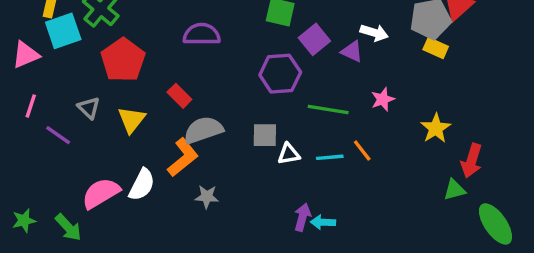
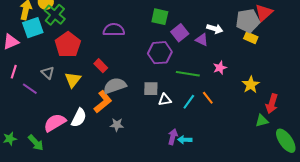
cyan line: (330, 157) -> (189, 102), turned -49

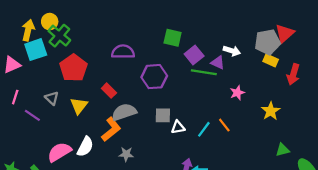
purple hexagon: (160, 53) -> (154, 77), moved
green line: (188, 74) -> (204, 72), moved
red arrow: (272, 104) -> (293, 74), moved

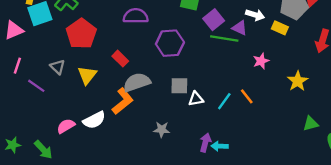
yellow rectangle: (271, 60) -> (280, 28), moved
white semicircle: (85, 147) -> (94, 120), turned 36
pink semicircle: (59, 152) -> (66, 126), size x0.7
gray star: (126, 154) -> (162, 130), moved

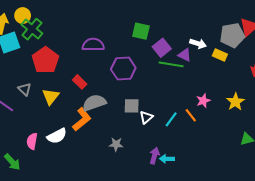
pink star: (261, 61) -> (203, 101), moved
white triangle: (196, 99) -> (146, 117), turned -32
pink semicircle: (66, 126) -> (32, 141), turned -49

